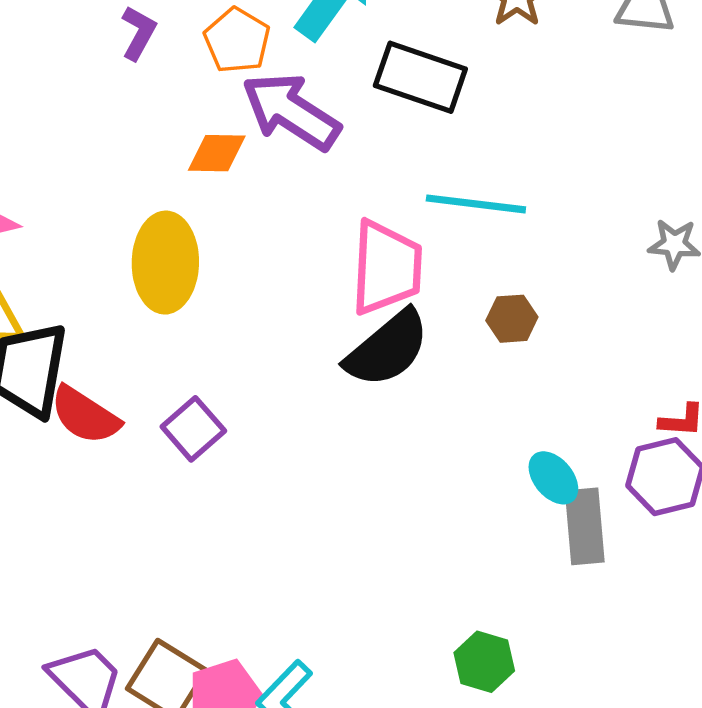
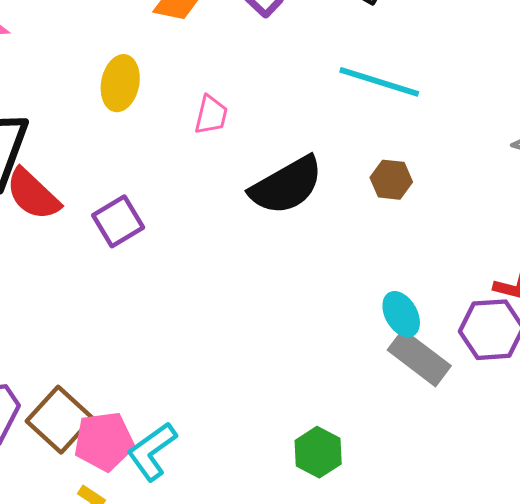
yellow ellipse: (165, 263) -> (120, 83), size x0.7
pink trapezoid: (386, 268) -> (211, 115), moved, size x0.5
gray rectangle: (585, 526) -> (419, 358), turned -58

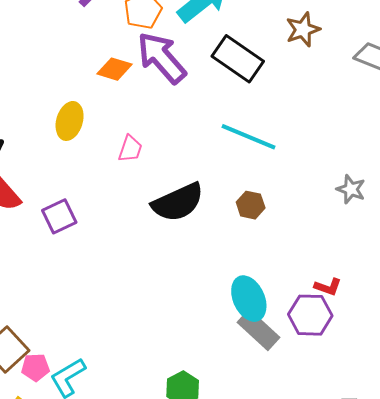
cyan ellipse: (401, 314) -> (249, 299), size x1.4
pink pentagon: (104, 441) -> (35, 367), size x0.7

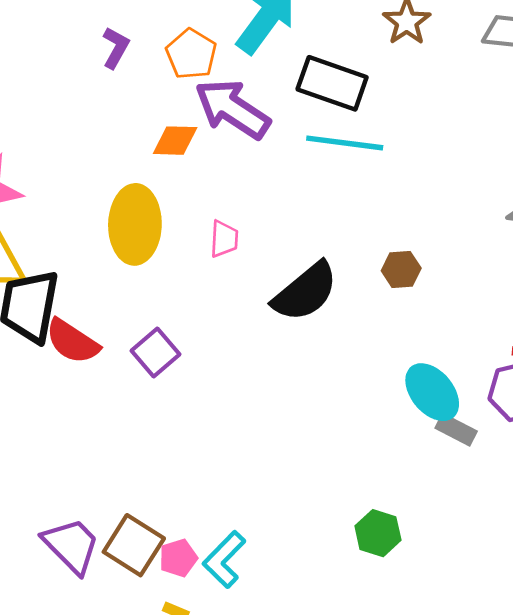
yellow ellipse: (70, 121) -> (135, 224), size x1.5
cyan line: (249, 137) -> (345, 143), moved
gray rectangle: (258, 330) -> (456, 430), size x0.7

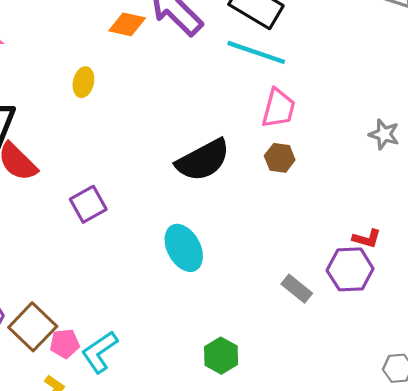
yellow ellipse: (135, 224) -> (83, 82), size x0.5
pink trapezoid: (224, 239) -> (278, 108), moved, size x1.4
purple square: (156, 352) -> (88, 204), moved
cyan ellipse: (432, 392) -> (184, 248), moved

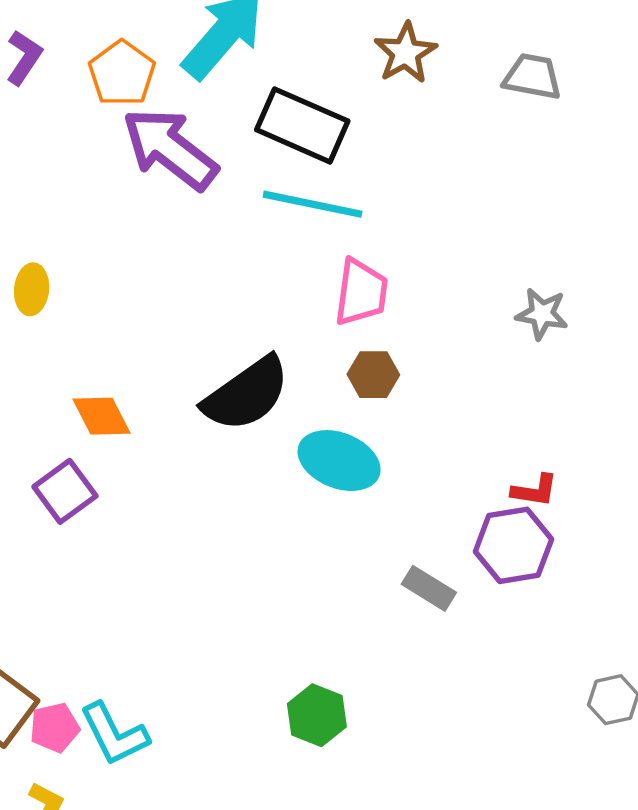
orange diamond: (127, 24) -> (101, 416), moved, turned 57
cyan ellipse: (184, 248) -> (339, 461), moved, turned -33
cyan L-shape: (100, 352) -> (114, 734), turned -75

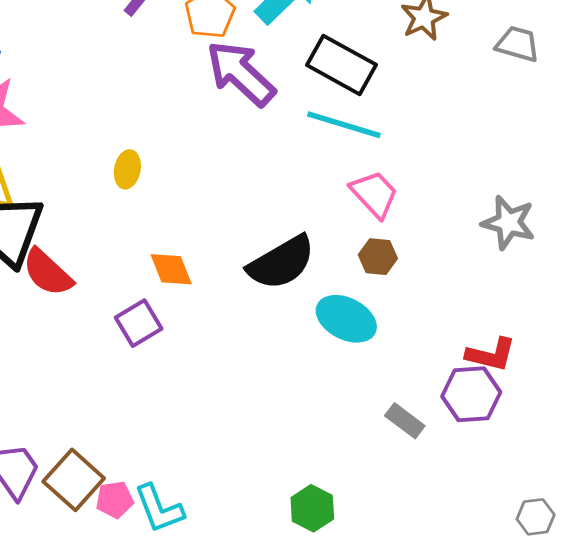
pink trapezoid: (361, 292) -> (374, 194), turned -56
gray star: (542, 314) -> (508, 223), size x1.4
red L-shape: (535, 490) -> (491, 355), size x1.4

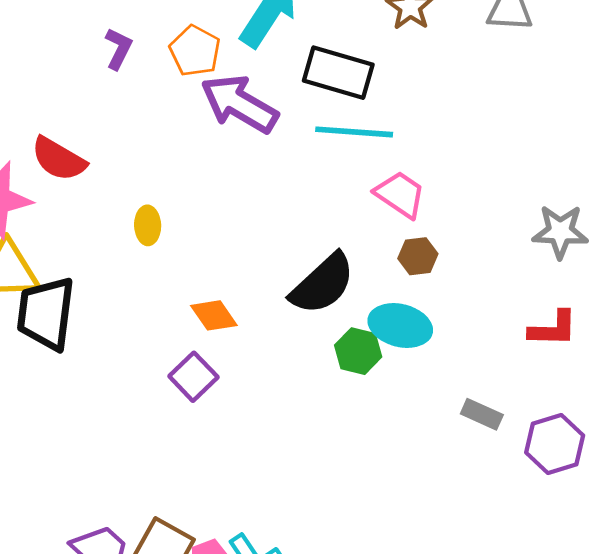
gray star: (508, 223) -> (560, 232), moved
red semicircle: (48, 272) -> (59, 159), moved
purple hexagon: (471, 394) -> (555, 444), moved
green hexagon: (312, 508) -> (358, 351), moved

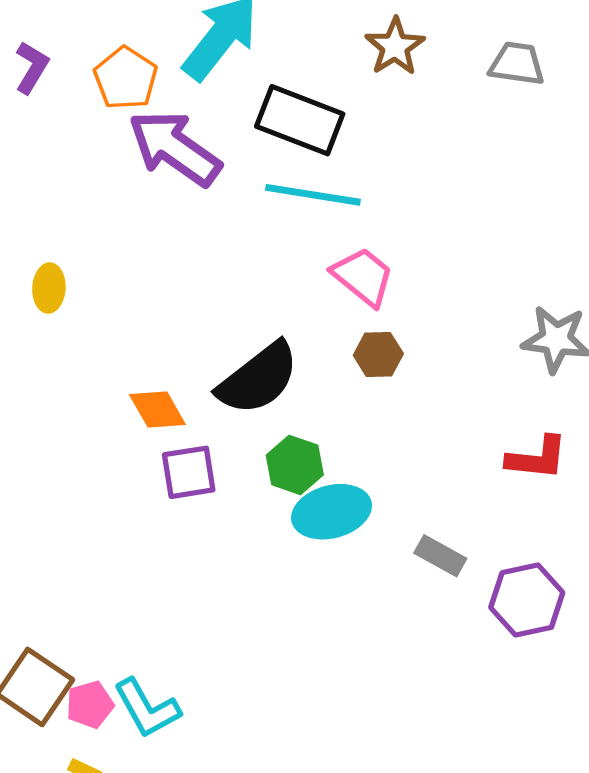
orange diamond: (214, 315) -> (157, 410), moved
cyan ellipse: (400, 325) -> (332, 512), moved, turned -34
purple square: (193, 377) -> (189, 472), moved, turned 30

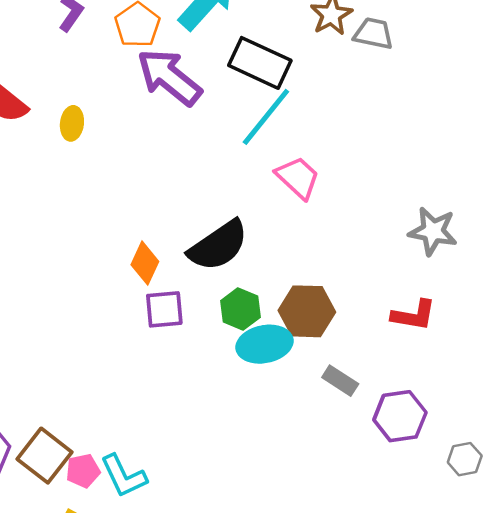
gray trapezoid: (517, 64) -> (373, 34), moved
cyan line: (313, 195) -> (266, 117), turned -64
yellow ellipse: (49, 288) -> (72, 123), moved
brown hexagon: (378, 354) -> (307, 311), moved, size x1.6
orange diamond: (157, 410) -> (145, 263), turned 51

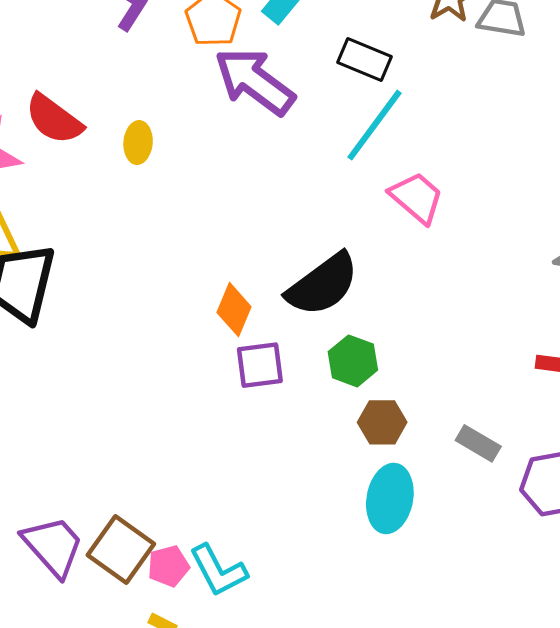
black rectangle: (260, 63) -> (365, 60), size x0.7
brown hexagon: (307, 311) -> (382, 422), moved, size x0.7
cyan ellipse: (265, 344) -> (390, 498), moved, turned -66

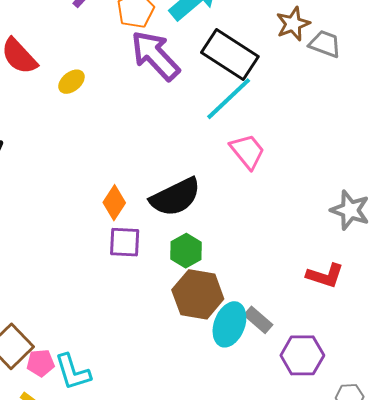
black rectangle: (365, 60) -> (230, 54), size x1.6
yellow ellipse: (138, 143) -> (71, 82), turned 36
brown hexagon: (382, 422) -> (198, 294), size x1.6
cyan ellipse: (390, 498) -> (229, 324), moved

